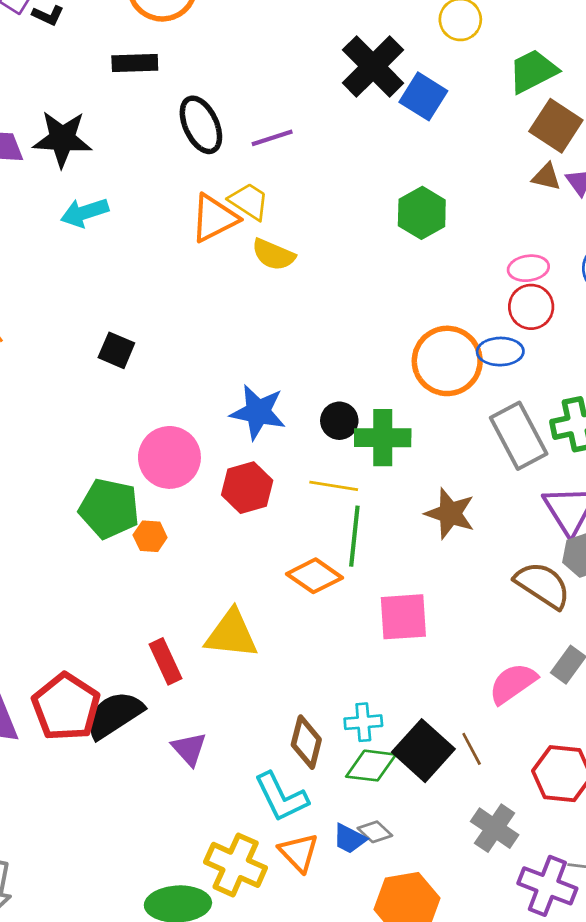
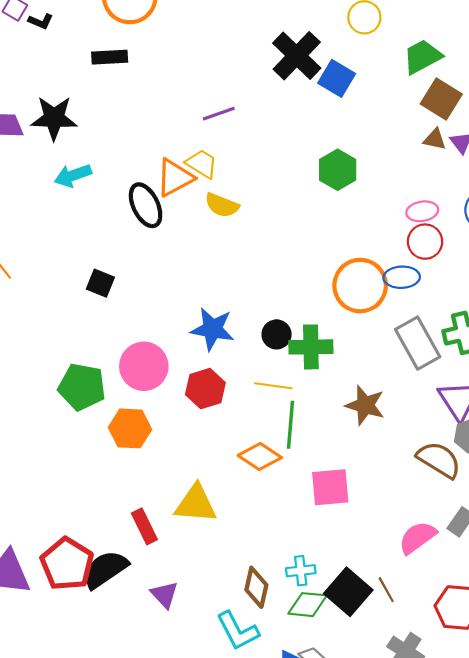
black ellipse: (201, 125) -> (146, 205), moved
green pentagon: (109, 509) -> (82, 387), moved
orange hexagon: (150, 536) -> (130, 428), size x1.6

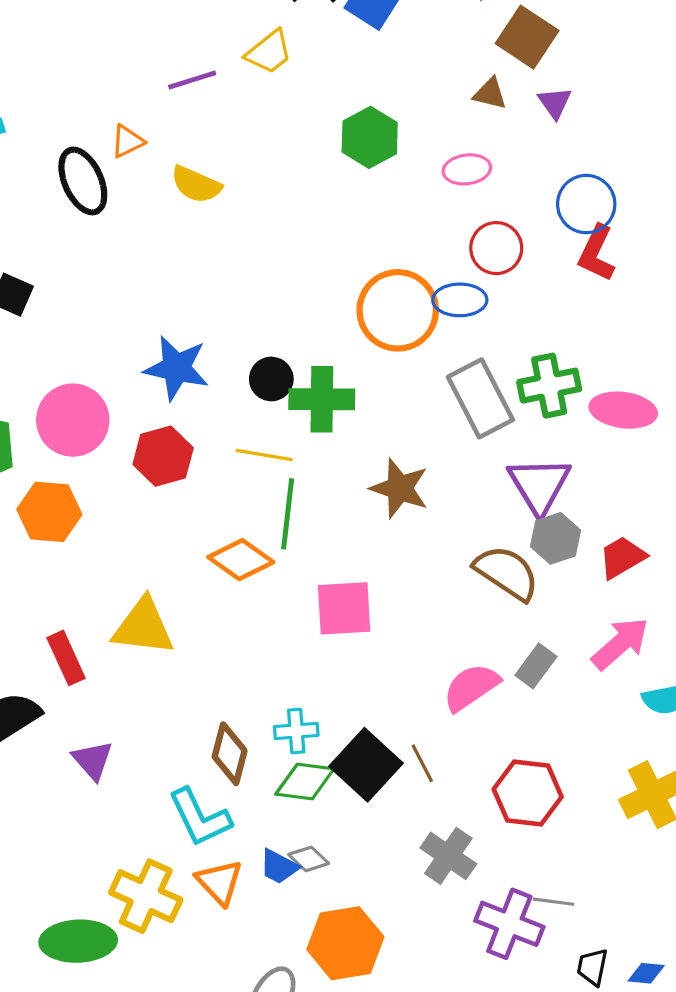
purple line: (219, 114) -> (192, 80), moved
brown triangle: (435, 139) -> (490, 94), moved
yellow trapezoid: (202, 164) -> (269, 52), moved, turned 108
orange triangle: (175, 178) -> (127, 141), size x0.6
pink ellipse: (422, 211) -> (467, 169), moved

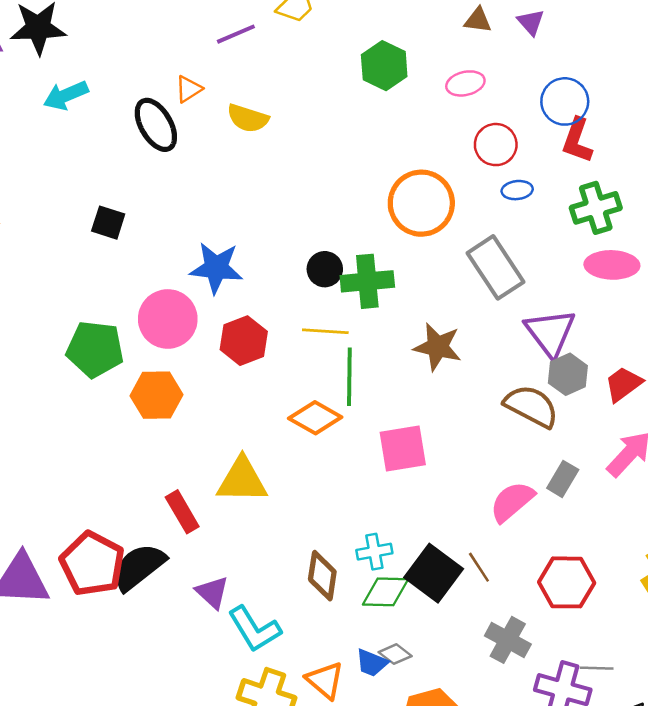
blue ellipse: (460, 300) -> (517, 190), moved, size x0.7
blue star: (176, 368) -> (216, 268), moved
green cross: (549, 386) -> (596, 208), moved
cyan L-shape: (200, 818) -> (254, 629), moved

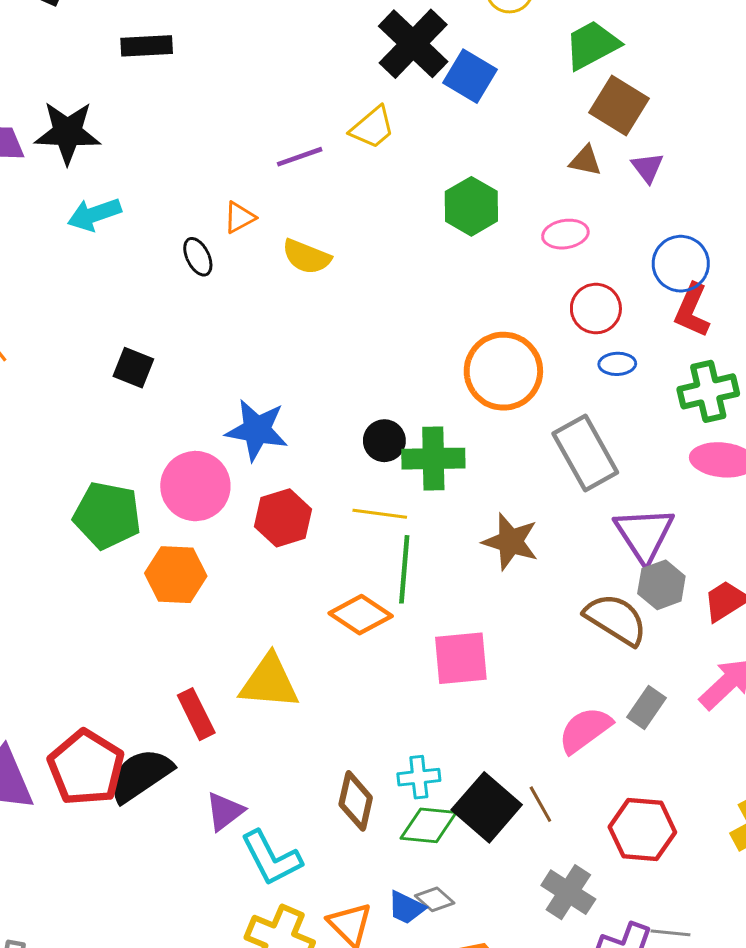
black ellipse: (156, 125) -> (198, 257), size x0.6
purple triangle: (212, 592) -> (225, 811), turned 36

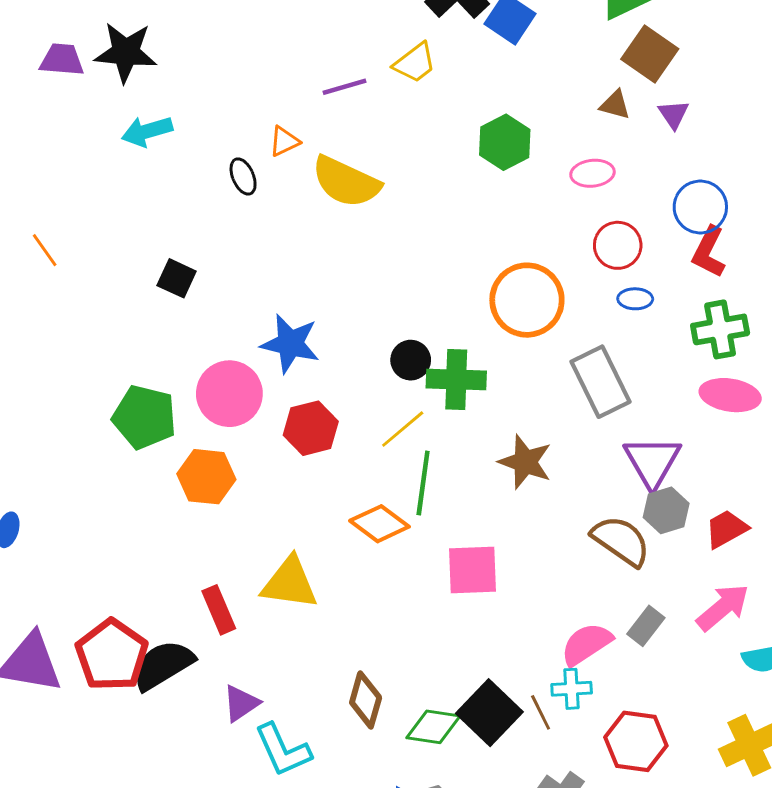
yellow semicircle: (306, 257) -> (346, 182), size x1.5
yellow line: (380, 514) -> (403, 429), turned -51
cyan cross: (419, 777) -> (572, 689), moved

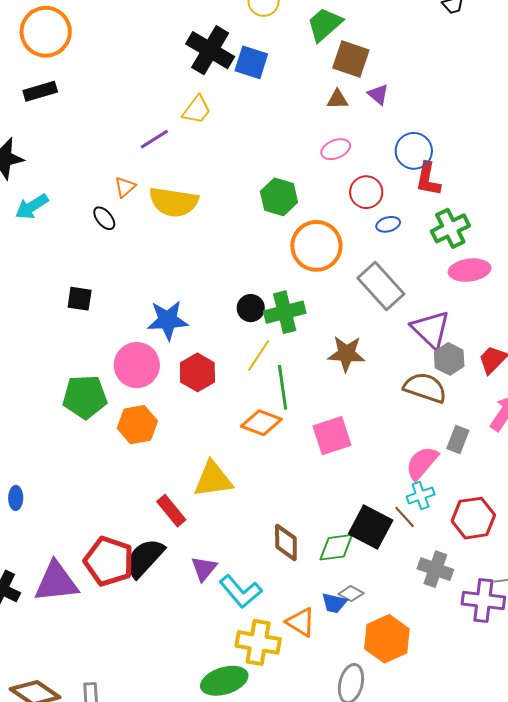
green hexagon: (505, 142) -> (279, 197), moved

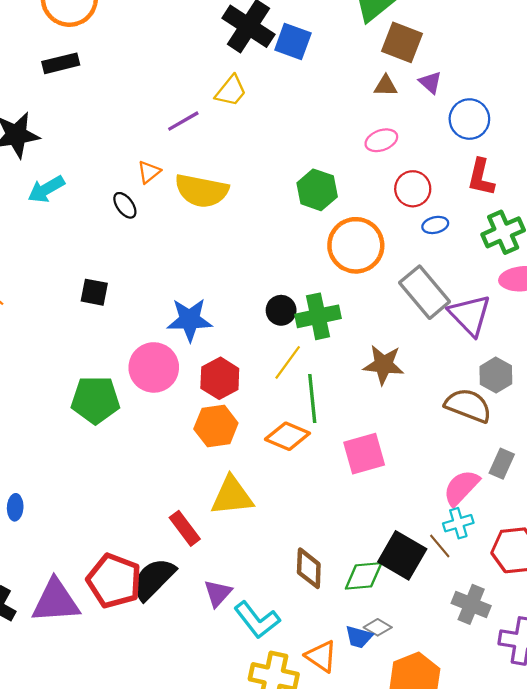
blue circle: (414, 151) -> (469, 119), moved
purple triangle: (431, 329) -> (470, 315), moved
orange hexagon: (137, 425) -> (216, 426), moved

